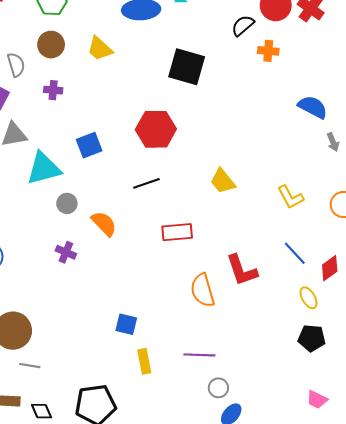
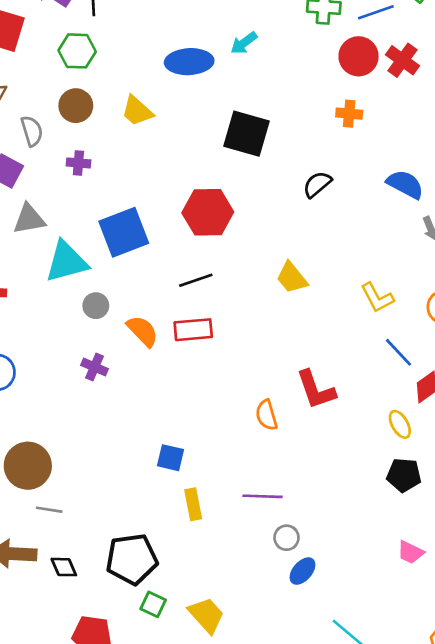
black semicircle: (243, 25) -> (317, 184), moved
blue square: (89, 145) -> (124, 232), size x1.5
red rectangle: (177, 232) -> (193, 330), moved
blue line: (295, 253) -> (399, 352), moved
orange semicircle: (203, 290) -> (266, 415), size x0.7

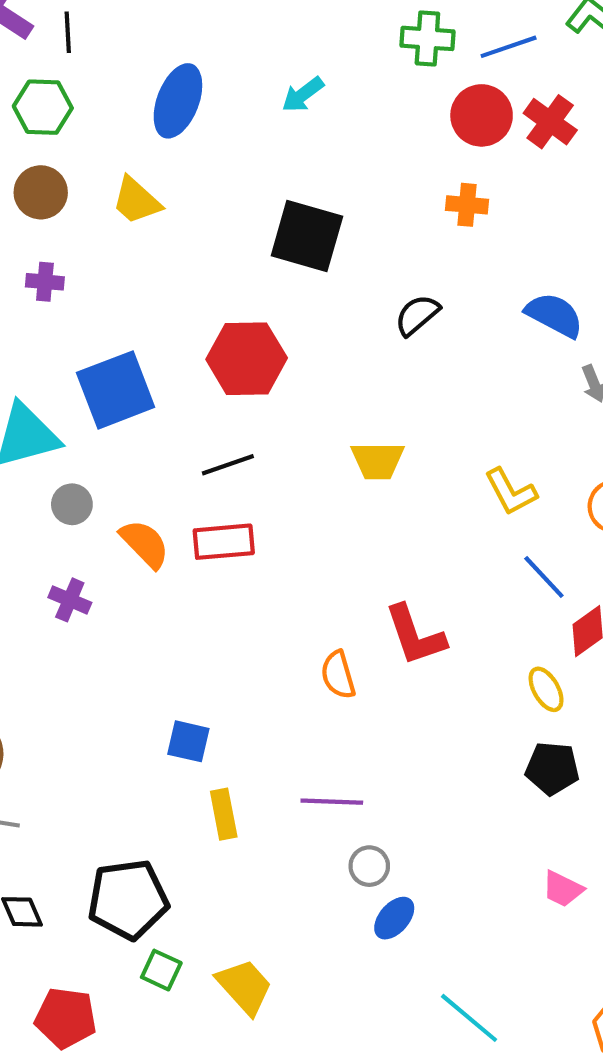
blue ellipse: (189, 62) -> (178, 101), moved, turned -66
yellow trapezoid: (292, 278) -> (378, 461), turned -51

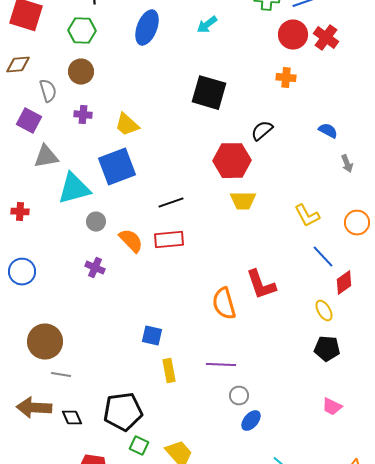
yellow trapezoid: (136, 201) -> (127, 125), moved
blue semicircle: (554, 315) -> (328, 131), size x0.7
red hexagon: (247, 359) -> (232, 161), moved
orange semicircle: (338, 675) -> (224, 304), size x1.4

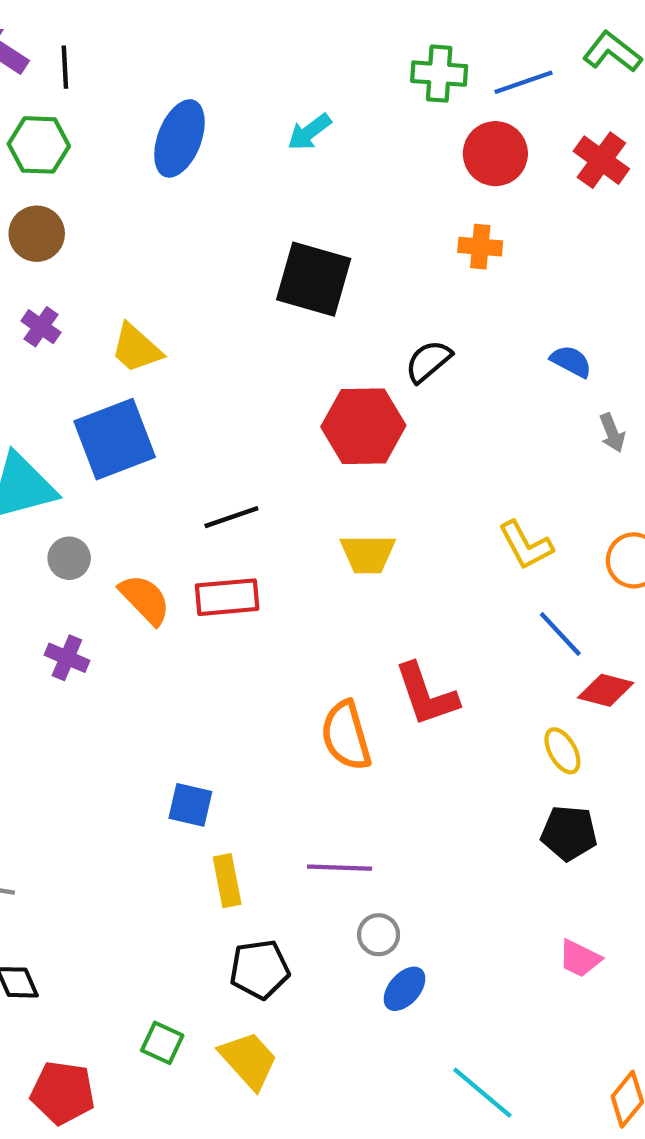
red cross: (326, 38) -> (601, 160), moved
purple cross: (83, 115) -> (41, 327), turned 30
yellow trapezoid: (243, 201) -> (368, 554), moved
red diamond: (344, 283) -> (606, 690), turned 50
black pentagon: (123, 412) -> (260, 969), moved, size x0.7

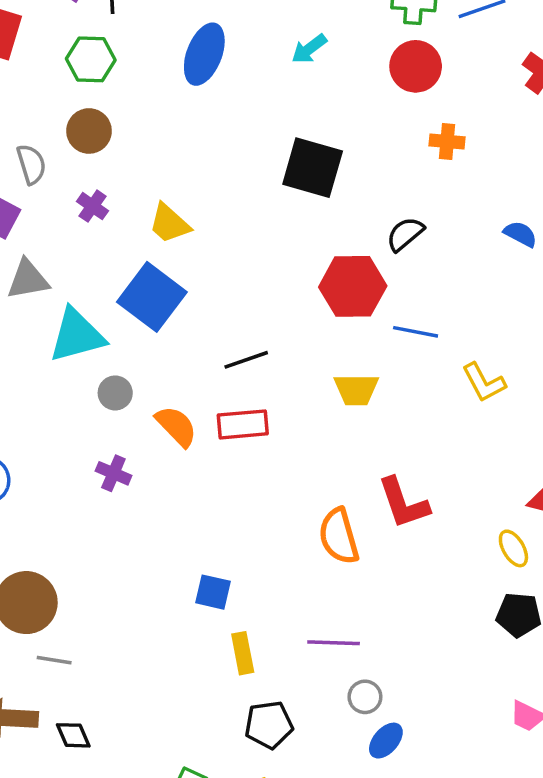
red circle: (495, 154) -> (416, 66), moved
blue square: (115, 439) -> (152, 297), turned -32
blue line: (560, 634) -> (416, 332), moved, turned -36

